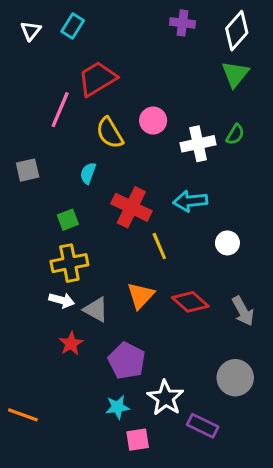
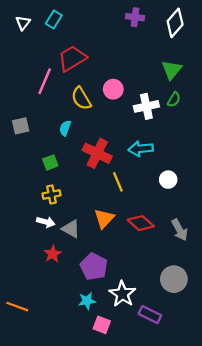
green triangle: (235, 74) -> (172, 70), moved
yellow cross: (69, 263) -> (51, 194), size x0.7
pink square: (138, 440) -> (102, 325), turned 30

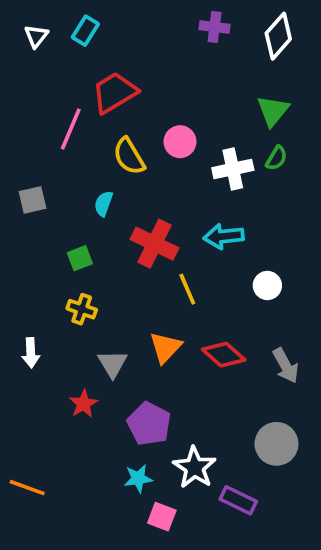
yellow cross: (51, 194) -> (82, 309), turned 30
white arrow: (46, 222) -> (31, 353), moved, turned 72
gray triangle: (71, 229) -> (113, 364), turned 30

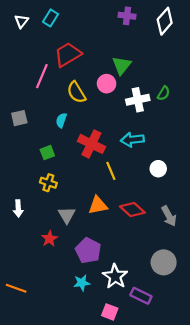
green triangle: (273, 111) -> (122, 65), moved
orange triangle: (165, 347) -> (98, 205), turned 36
pink square: (162, 517) -> (110, 312), moved

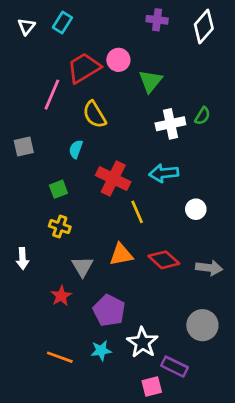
pink circle: (107, 84) -> (118, 60), moved
gray arrow: (169, 216) -> (209, 268), turned -54
orange line: (16, 288) -> (60, 357), moved
pink square: (110, 312) -> (152, 387), moved, turned -35

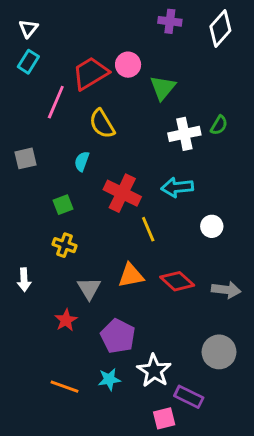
cyan rectangle: (62, 23) -> (28, 62), moved

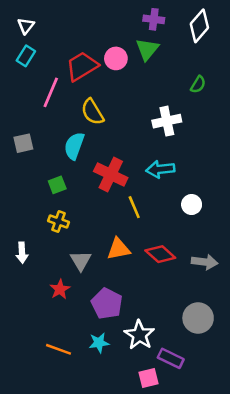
green triangle: (163, 88) -> (147, 49), moved
green semicircle: (219, 125) -> (198, 85), moved
cyan semicircle: (82, 161) -> (74, 146), size x1.5

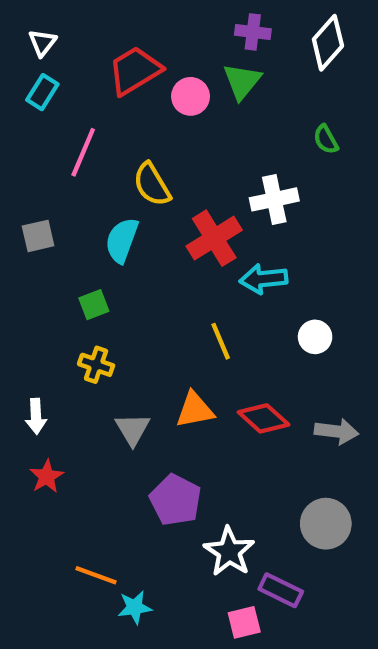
red trapezoid: (82, 66) -> (135, 71), moved
green semicircle: (198, 85) -> (326, 139), turned 120
red cross: (111, 175) -> (214, 238), moved, turned 32
red star: (60, 289) -> (47, 476), moved
cyan star: (99, 343) -> (135, 607), moved

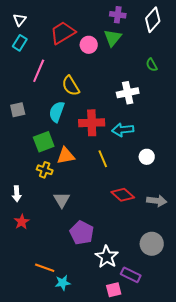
red cross: (214, 238) -> (92, 123), moved, turned 30
green square: (94, 305) -> (44, 142), size x1.5
orange triangle: (195, 410) -> (66, 156), moved

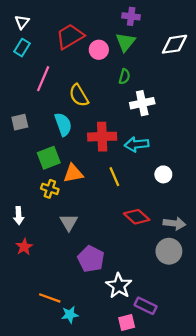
white diamond: (153, 20) -> (174, 44), moved, turned 40
green semicircle: (152, 65) -> (124, 76), moved, turned -136
cyan semicircle: (57, 112) -> (63, 124), turned 140
gray circle: (152, 244) -> (169, 251), moved

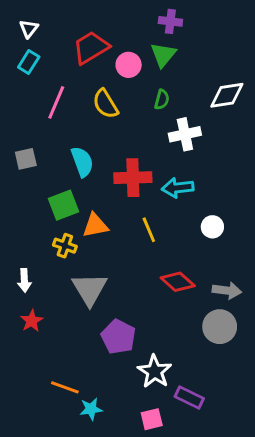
white diamond: (174, 44) -> (227, 95), moved
yellow semicircle: (79, 95) -> (105, 104), moved
gray triangle: (69, 222) -> (89, 289), size x1.5
pink square: (127, 322) -> (152, 419), moved

